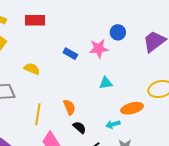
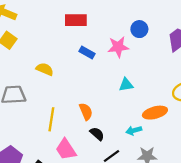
red rectangle: (35, 20) -> (76, 20), moved

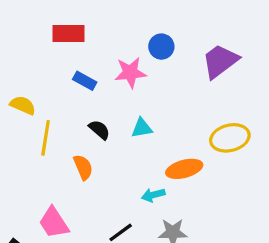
yellow line: (51, 119) -> (46, 138), moved
black semicircle: (97, 134) -> (99, 130), moved

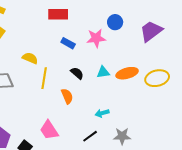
orange ellipse: (184, 169) -> (127, 73), moved
cyan arrow: (153, 195) -> (102, 113), moved

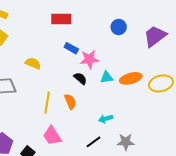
pink star: (96, 38) -> (89, 59), moved
yellow line: (44, 78) -> (47, 103), moved

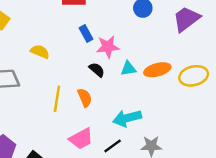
blue rectangle: (71, 48) -> (86, 33), turned 32
cyan arrow: (106, 119) -> (127, 118), size x1.6
pink trapezoid: (52, 136) -> (81, 139), moved, turned -85

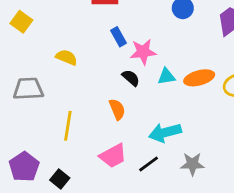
yellow line: (57, 99) -> (68, 126), moved

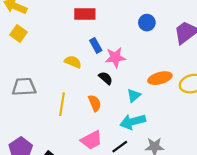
yellow semicircle: (67, 57) -> (73, 62), moved
cyan triangle: (166, 76) -> (134, 95), moved, turned -32
yellow line: (68, 126) -> (62, 104), moved

